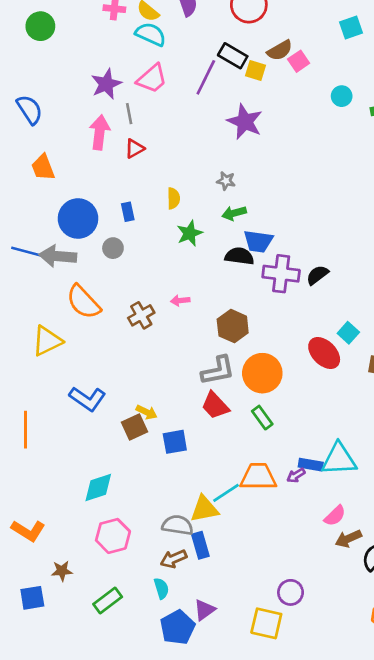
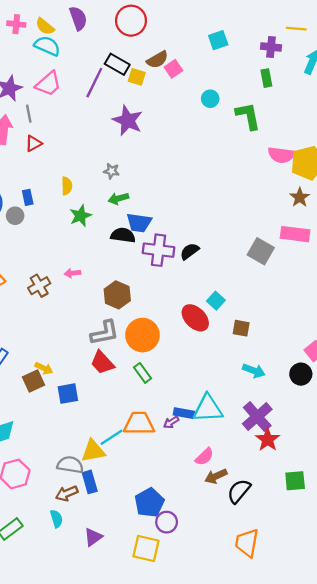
gray circle: (113, 248) -> (15, 216), moved
blue pentagon: (178, 627) -> (149, 503), moved

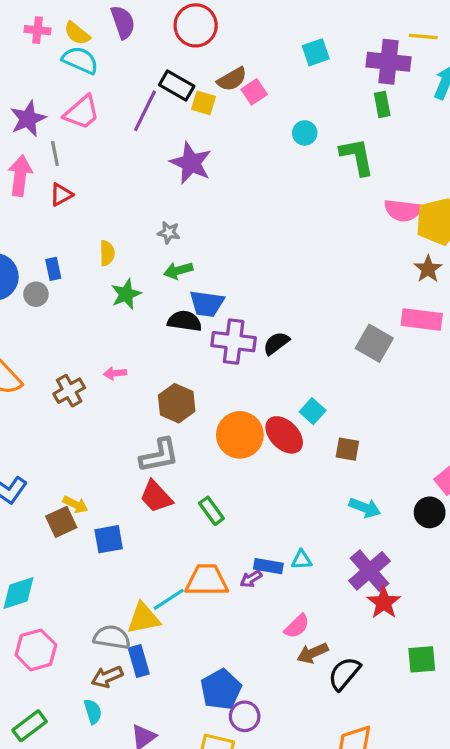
purple cross: (271, 47) -> (388, 62), size x1.5
orange circle: (142, 335) -> (240, 435), moved
cyan triangle: (208, 409) -> (302, 560), size x0.5

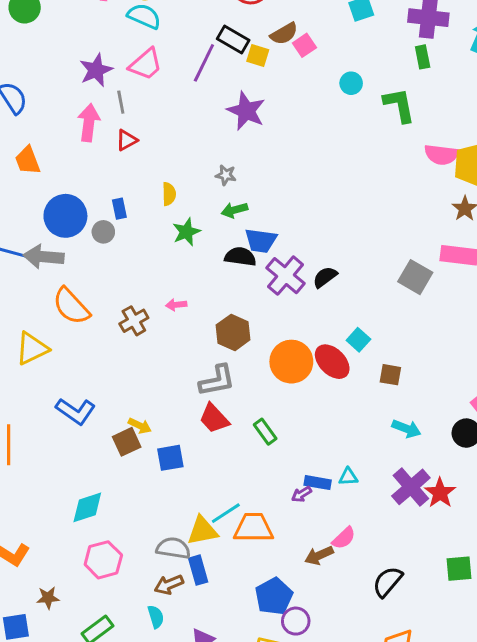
purple cross: (234, 342) -> (286, 276), turned 33
orange trapezoid: (207, 580) -> (253, 528), moved
red star: (384, 602) -> (440, 493), moved
brown arrow: (313, 653) -> (319, 555), moved

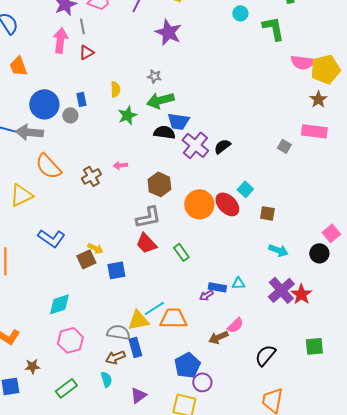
green arrow: (235, 210) -> (160, 100), size x1.5
gray square: (415, 277) -> (284, 146), size x0.6

